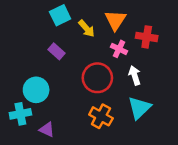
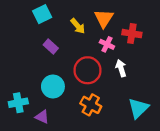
cyan square: (60, 15) -> (42, 14), moved
cyan circle: (36, 90) -> (53, 86), moved
cyan triangle: (139, 108) -> (138, 108), moved

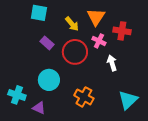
cyan square: (42, 14) -> (39, 13), turned 36
red circle: (88, 70) -> (75, 52), moved
cyan cross: (18, 103) -> (17, 95), turned 30

